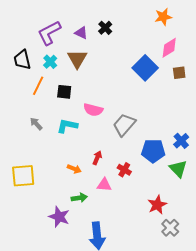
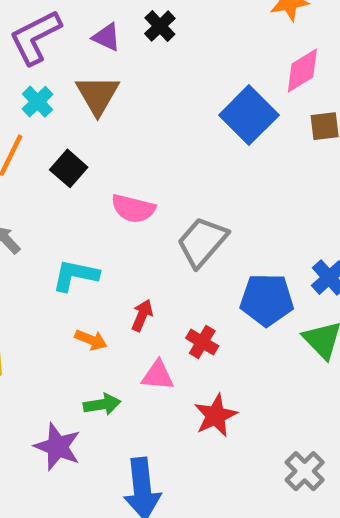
black square: (64, 92) -> (69, 168), turned 35
cyan L-shape: (67, 126) -> (75, 275), moved
red star: (157, 205) -> (216, 416), moved

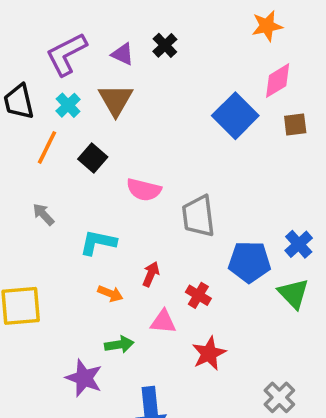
gray trapezoid: (202, 242) -> (198, 216), turned -48

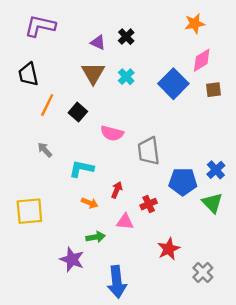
purple L-shape: (66, 54) -> (40, 26), moved, turned 40
cyan cross: (68, 105) -> (126, 77), moved
red cross: (198, 295) -> (149, 204), turned 35
red star: (209, 353) -> (169, 249), moved

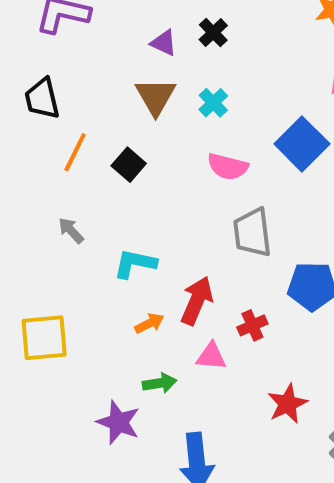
blue square: (173, 84) -> (302, 144), moved
pink semicircle: (112, 133) -> (228, 167), moved
red arrow: (117, 190) -> (197, 301), size x1.6
orange arrow: (90, 203) -> (149, 323), turned -49

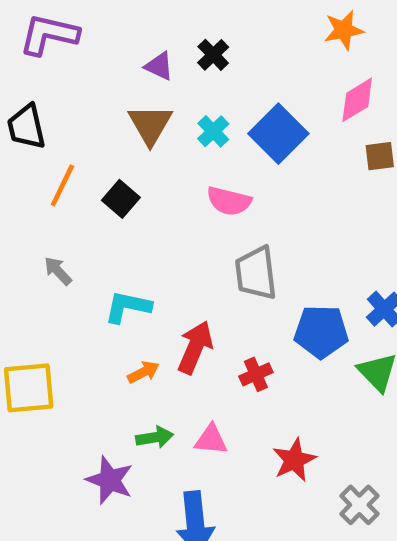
blue square: (302, 144) -> (278, 134), moved
pink triangle: (211, 356) -> (211, 440), moved

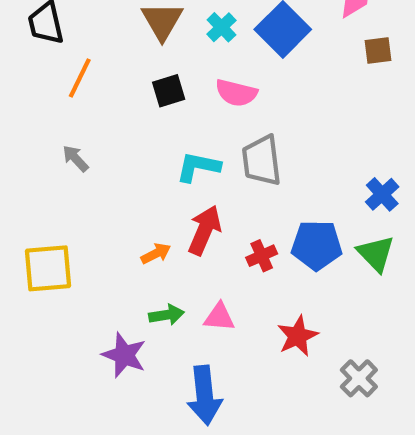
black square: (121, 199) -> (169, 91), moved, turned 32
cyan L-shape: (128, 307) -> (198, 167), moved
blue pentagon: (321, 332) -> (317, 245), moved

